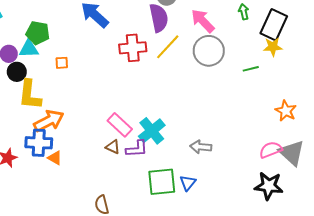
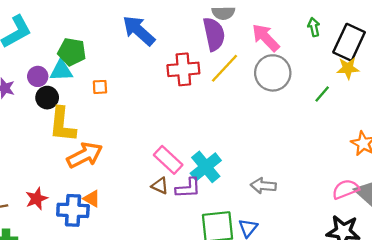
green line: (251, 69) -> (322, 94), turned -35
blue cross: (39, 143) -> (73, 210), moved

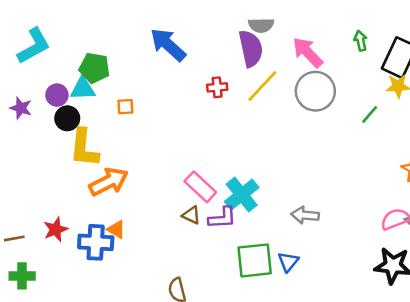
red cross: (183, 69) -> (217, 87), size x0.6

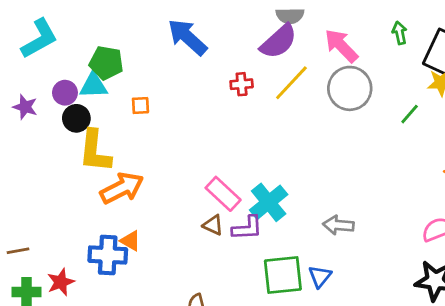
purple semicircle: (251, 49) -> (279, 41), turned 60
red star: (56, 229) -> (61, 282), moved

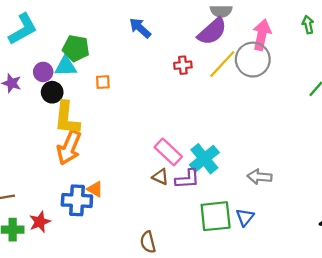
blue arrow: (187, 37) -> (140, 28), size x0.7
pink arrow: (341, 46) -> (262, 35), turned 56
gray circle: (350, 88) -> (253, 60), moved
orange arrow: (122, 188) -> (69, 147), moved, turned 140

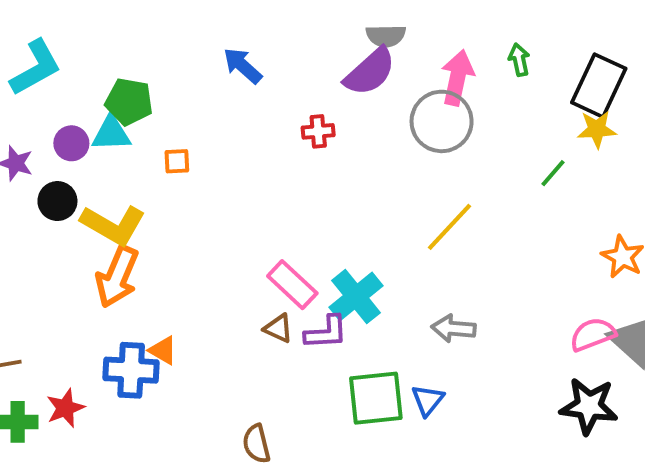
green arrow: (308, 25) -> (519, 60), moved
yellow line: (222, 64) -> (450, 227), moved
black circle: (52, 92) -> (57, 201), moved
yellow L-shape: (67, 118) -> (113, 225), turned -66

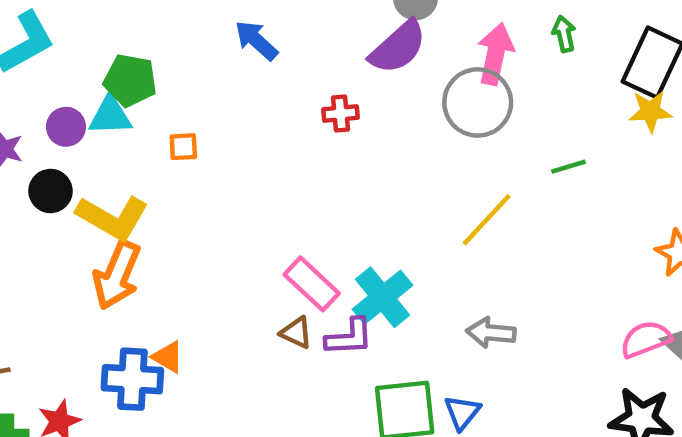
green line: (553, 173) -> (568, 167), moved, turned 32

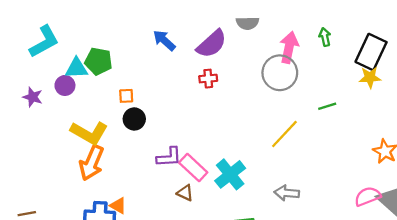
purple semicircle: (398, 47) -> (212, 44), moved
cyan triangle: (110, 116) -> (76, 68), moved
black circle: (50, 191) -> (134, 119), moved
purple L-shape: (349, 337) -> (169, 157), moved

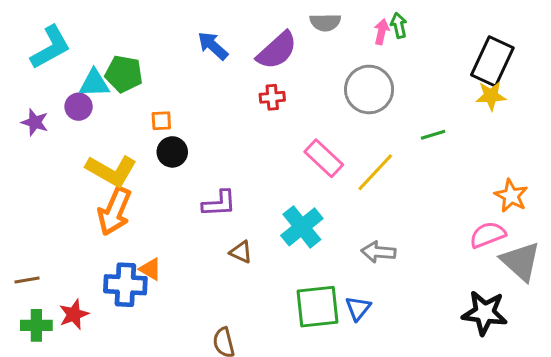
green arrow: (325, 37) -> (399, 25), moved
pink arrow: (289, 47) -> (382, 32), moved, size x0.6
pink rectangle: (193, 168) -> (324, 158), moved
pink semicircle: (368, 196) -> (488, 235), moved

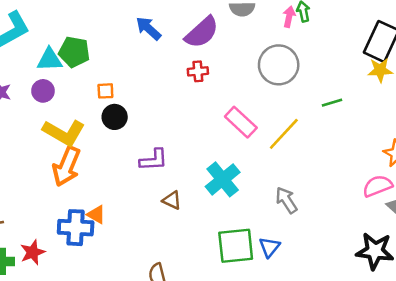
purple circle: (79, 107) -> (43, 91), moved
gray arrow: (378, 252) -> (286, 200), turned 52

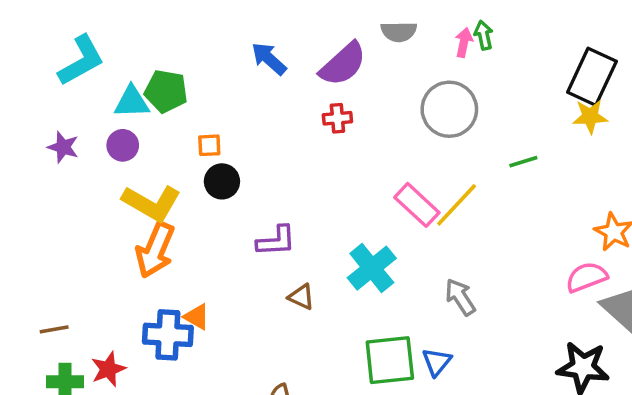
pink rectangle: (241, 122) -> (417, 205), moved

